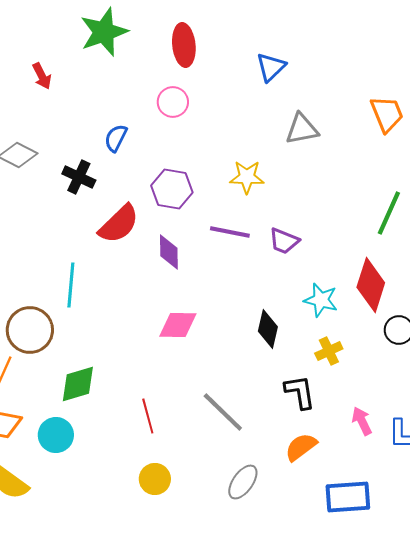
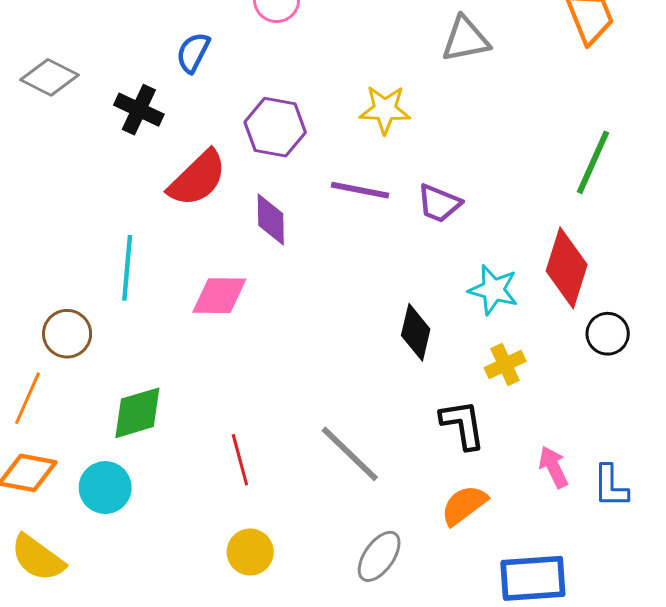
pink diamond: (178, 325) -> (219, 296), moved
brown circle: (30, 330) -> (67, 334), size x0.7

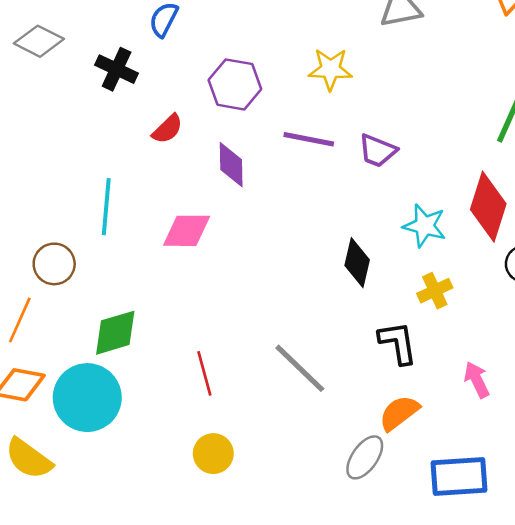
red semicircle: (197, 178) -> (167, 129), size x0.6
cyan circle: (105, 488) -> (87, 398), size x1.5
gray ellipse: (379, 556) -> (365, 457), moved

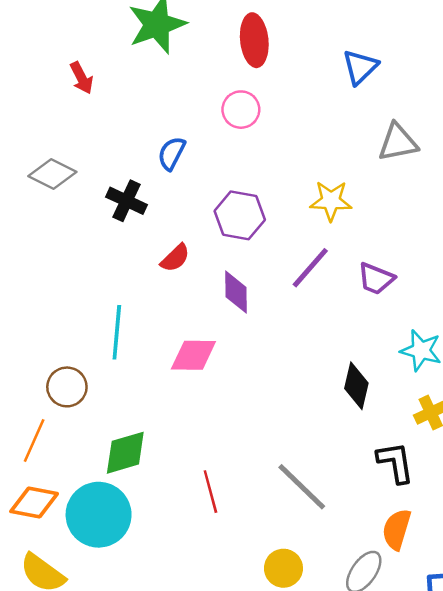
purple line: (309, 139) -> (310, 268), turned -60
orange semicircle: (399, 413) -> (397, 529), turned -36
yellow circle: (213, 454) -> (283, 568), moved

